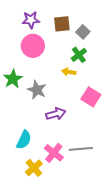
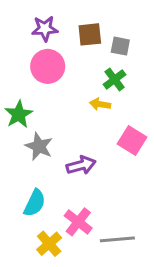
gray square: (83, 32) -> (120, 46), turned -32
gray star: (37, 90) -> (39, 146), moved
gray line: (81, 149) -> (117, 239), moved

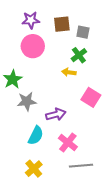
gray star: (39, 146) -> (27, 101), turned -30
cyan semicircle: (35, 203) -> (36, 135), moved
pink cross: (78, 222) -> (68, 143), moved

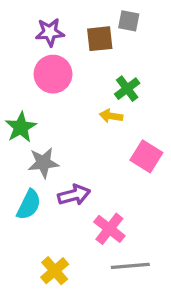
gray square: (83, 32) -> (129, 21), moved
purple arrow: (56, 114) -> (74, 195), moved
cyan semicircle: (36, 135) -> (29, 205), moved

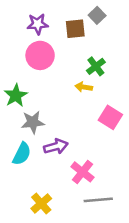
gray square: (129, 21) -> (97, 15), turned 35

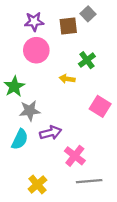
yellow arrow: (84, 87) -> (67, 79), moved

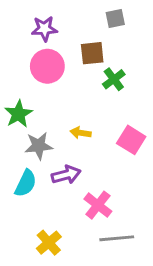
gray square: (88, 14) -> (115, 19), turned 32
brown square: (68, 26) -> (92, 53), moved
yellow arrow: (67, 79) -> (81, 133), moved

